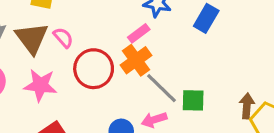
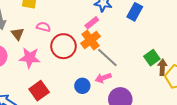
brown triangle: (32, 38) -> (18, 34), moved, size x0.6
pink semicircle: (63, 38) -> (43, 27), turned -32
green square: (193, 100) -> (152, 58), moved, turned -35

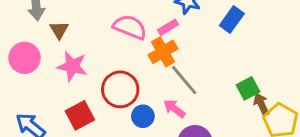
pink semicircle: (43, 27) -> (130, 27), moved, size x1.6
red circle: (63, 46) -> (120, 89), moved
brown arrow: (162, 67) -> (261, 104), turned -35
pink arrow: (103, 78) -> (174, 109), turned 49

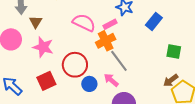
green square: (248, 88) -> (174, 52), moved, turned 35
brown arrow: (261, 104) -> (171, 80), turned -105

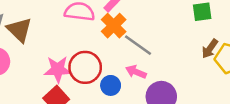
brown triangle: (36, 22) -> (19, 30), size x1.5
pink star: (43, 47) -> (58, 69), moved

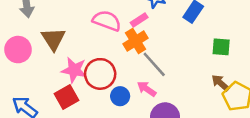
brown triangle: (19, 30) -> (53, 39), moved
brown arrow: (210, 49) -> (220, 83), turned 84

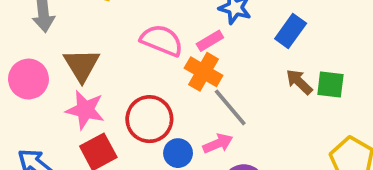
orange cross: (136, 41) -> (204, 72), turned -30
pink star: (74, 70) -> (85, 110), moved
brown arrow: (220, 83) -> (299, 82), moved
pink arrow: (147, 89) -> (218, 143), turned 120

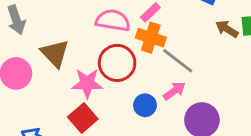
pink star: (85, 110) -> (87, 83), moved
red circle: (149, 119) -> (117, 63), moved

